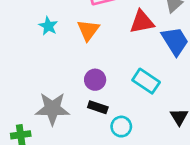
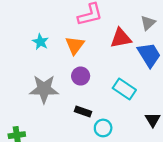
purple circle: (95, 80) -> (81, 76), moved
gray star: (52, 109) -> (44, 89), moved

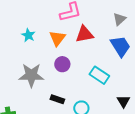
red triangle: (121, 38) -> (84, 34), moved
black rectangle: (83, 111) -> (57, 99), moved

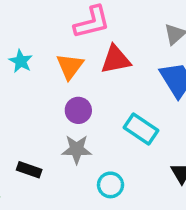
gray star: (31, 75) -> (77, 149), moved, size x0.7
black rectangle: (57, 99) -> (29, 170), moved

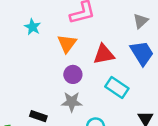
red triangle: (116, 60) -> (104, 54), moved
cyan star: (21, 61) -> (32, 27), moved

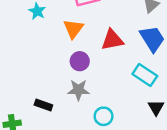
cyan rectangle: (117, 88) -> (145, 75), moved

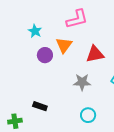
purple circle: (80, 61) -> (45, 55), moved
gray star: (78, 90) -> (82, 82), moved

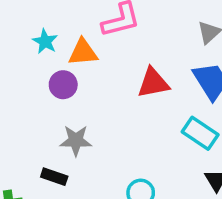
orange triangle: (64, 45) -> (83, 52), moved, turned 48
gray star: (82, 82) -> (76, 141), moved

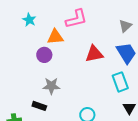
cyan star: (45, 41) -> (29, 20), moved
cyan rectangle: (200, 133) -> (120, 82), turned 36

